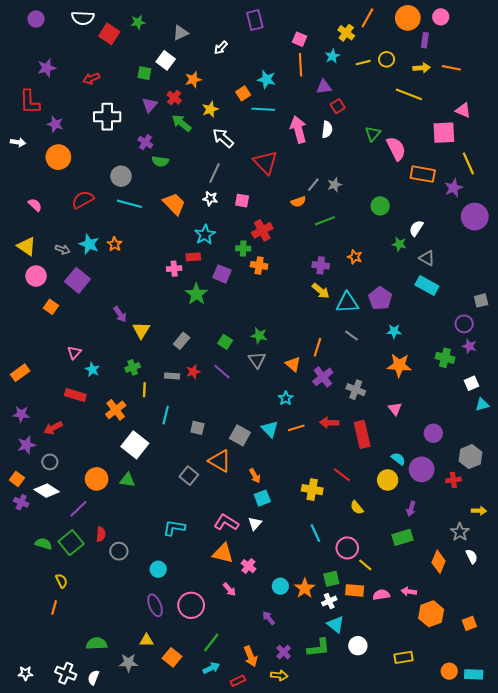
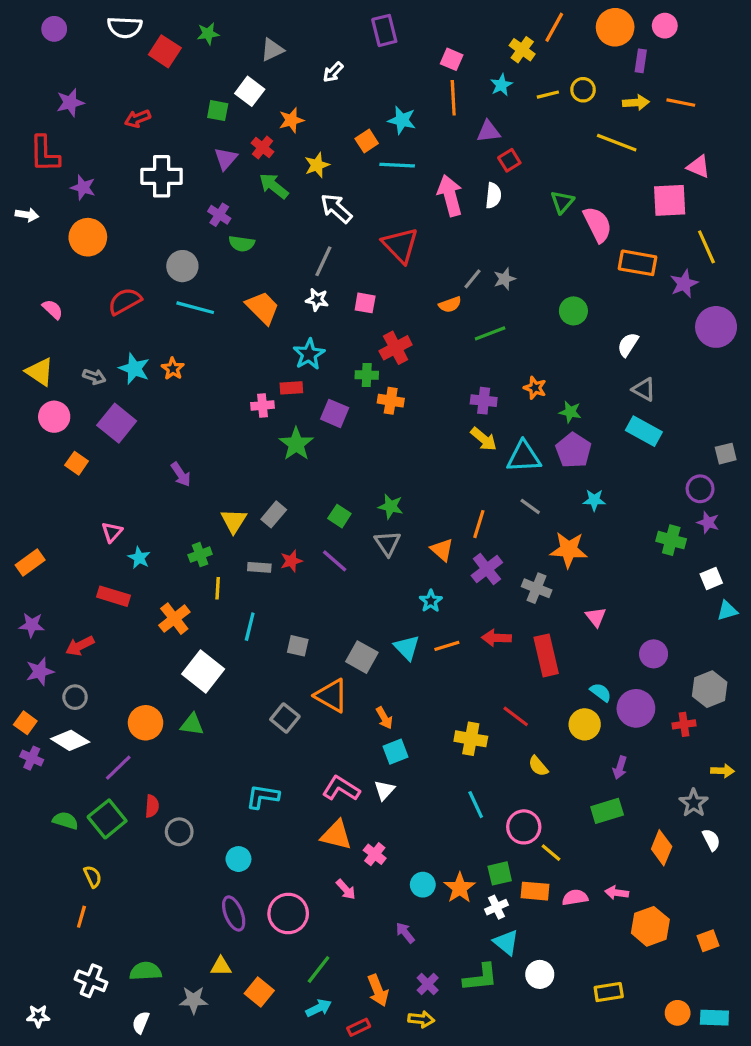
green star: (399, 244) -> (570, 412), moved
yellow triangle: (141, 330) -> (234, 521), moved
orange star: (399, 365) -> (569, 550), moved
white cross: (66, 673) -> (91, 981), moved

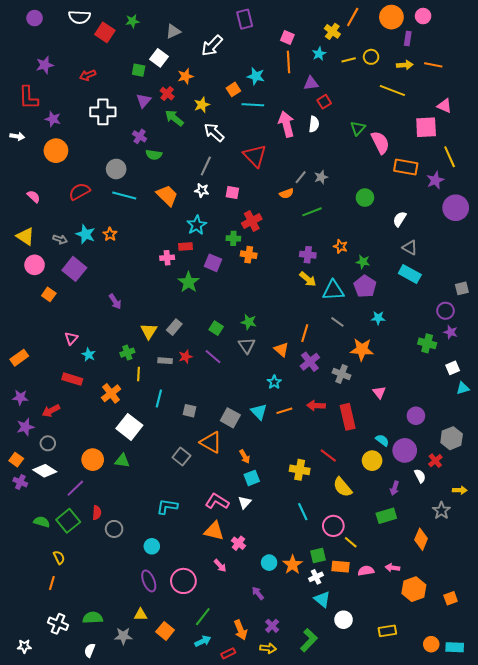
white arrow: (333, 72) -> (212, 46), size x1.6
red cross: (684, 724) -> (435, 461), turned -32
yellow semicircle: (538, 766) -> (342, 487), size x1.5
white semicircle: (711, 840) -> (420, 476), moved
green L-shape: (480, 978) -> (309, 640), moved, turned -40

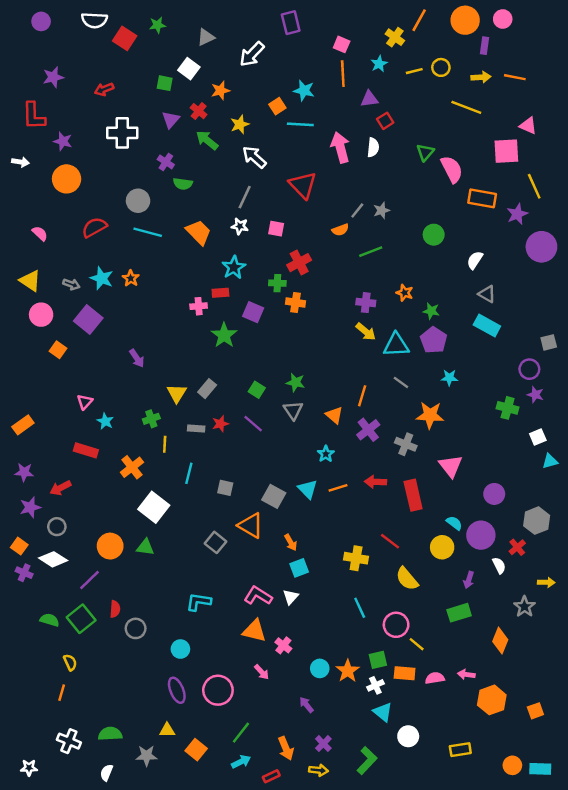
pink triangle: (379, 392) -> (451, 466), size x1.5

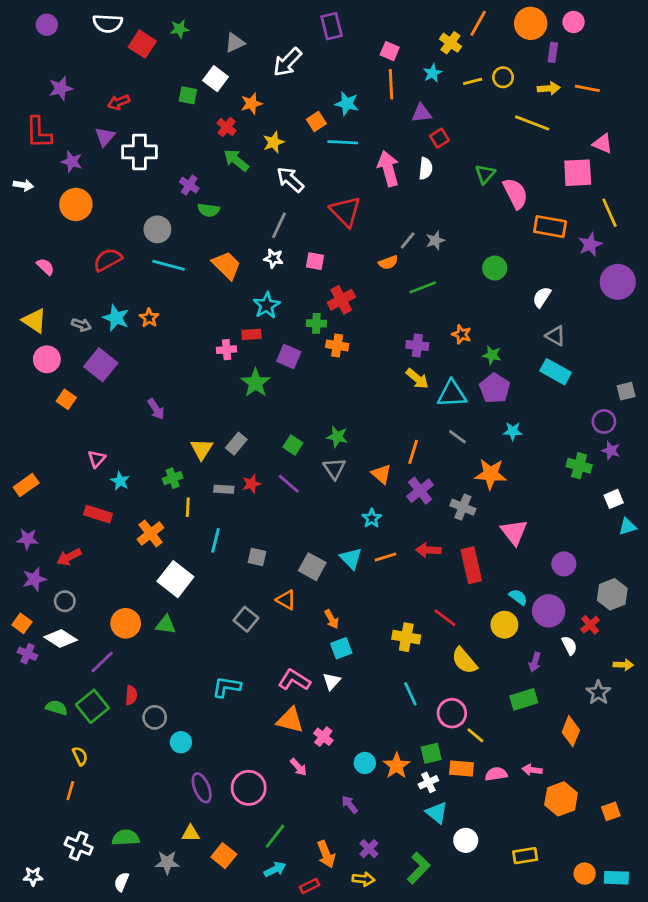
purple triangle: (171, 120) -> (105, 137), moved
orange triangle: (251, 525) -> (286, 600), size x0.7
cyan circle: (180, 649) -> (181, 742), moved

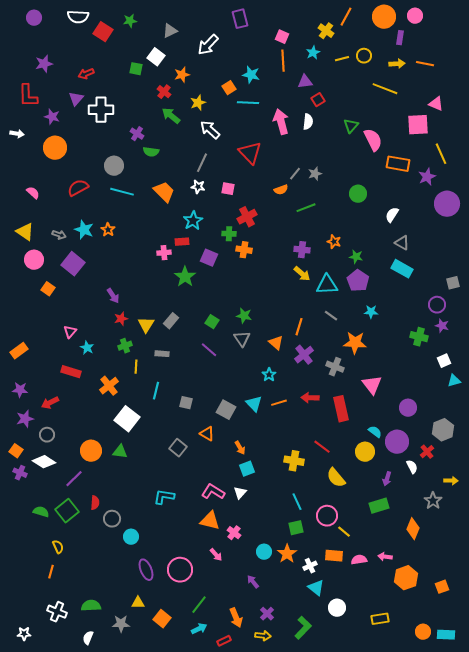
red star: (251, 484) -> (121, 319), moved
green square: (431, 753) -> (296, 528), moved

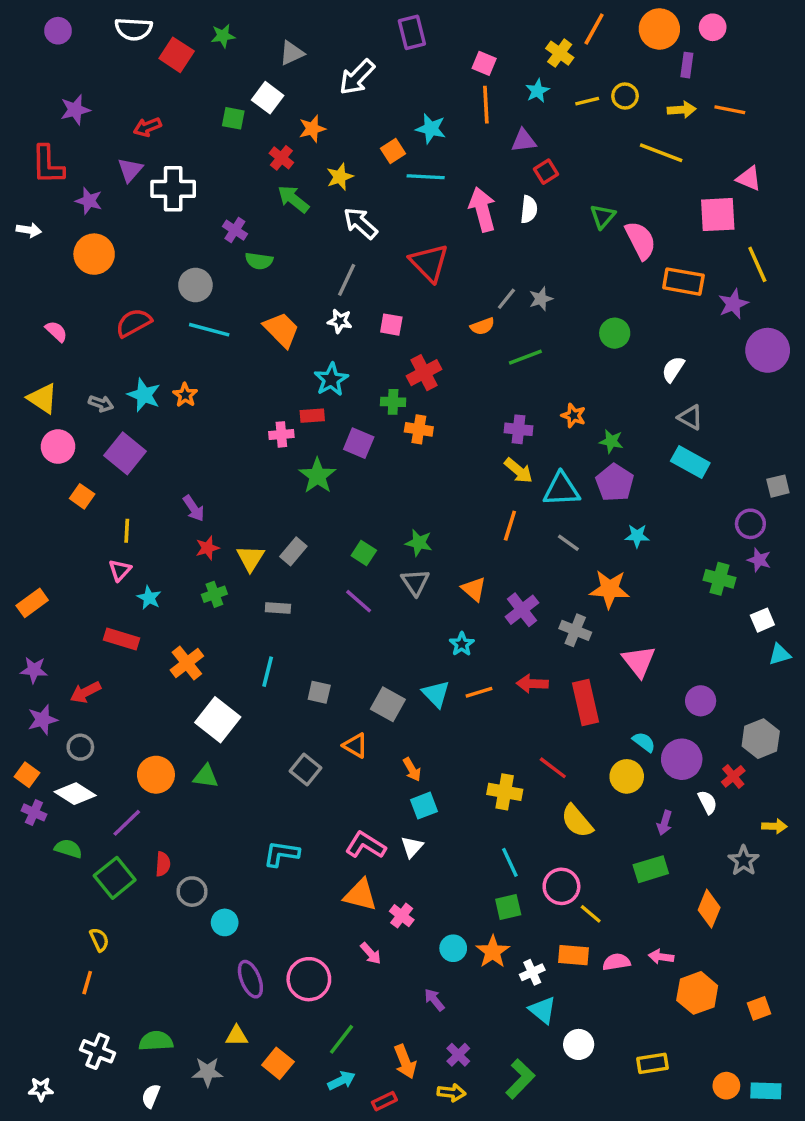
orange line: (299, 327) -> (510, 526), moved
yellow line: (136, 367) -> (127, 531), moved
green semicircle: (41, 512) -> (68, 849), moved

